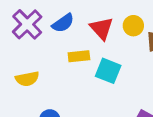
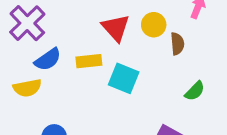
blue semicircle: (63, 23) -> (48, 59), moved

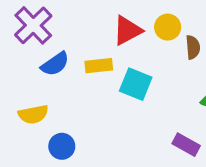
red triangle: (116, 28) -> (127, 30), turned 44
yellow semicircle: (27, 88) -> (33, 114), moved

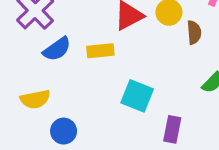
cyan square: (136, 84) -> (137, 96), moved
purple rectangle: (186, 145) -> (172, 129), moved, turned 72

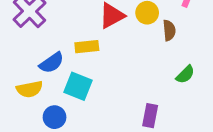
blue semicircle: (57, 49) -> (52, 63), moved
cyan square: (137, 96) -> (78, 86), moved

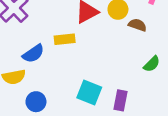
brown semicircle: (169, 30) -> (137, 25), turned -66
cyan square: (78, 86) -> (89, 93), moved

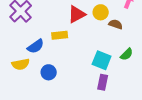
cyan square: (89, 93) -> (102, 60), moved
blue circle: (36, 102) -> (49, 72), moved

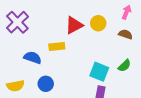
brown semicircle: (116, 24) -> (125, 34), moved
blue semicircle: (36, 46) -> (33, 58), turned -126
yellow semicircle: (21, 64) -> (15, 86), moved

